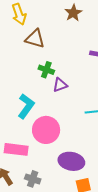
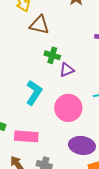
pink circle: (46, 130) -> (68, 108), moved

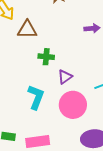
purple triangle: (67, 70) -> (65, 77), moved

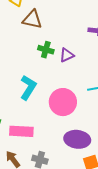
purple triangle: (65, 77) -> (67, 55), moved

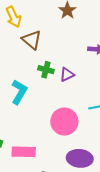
brown triangle: (32, 19) -> (32, 40), turned 30
cyan L-shape: (28, 87) -> (19, 92), moved

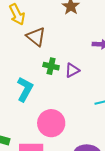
pink circle: (64, 122) -> (51, 123), moved

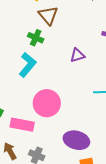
green cross: (51, 66) -> (36, 38), moved

